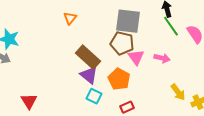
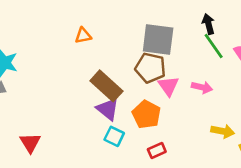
orange triangle: (70, 18) -> (83, 36), turned 40
yellow arrow: (178, 92) -> (223, 131), turned -42

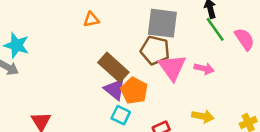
pink triangle: (168, 86) -> (172, 67), size x1.4
orange pentagon: (146, 114) -> (134, 91), moved
yellow arrow: (223, 131) -> (203, 116), moved

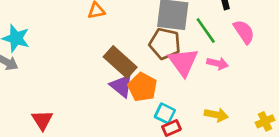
green line: (215, 29) -> (206, 30), moved
pink semicircle: (245, 39) -> (244, 32), moved
cyan square: (121, 115) -> (165, 113), moved

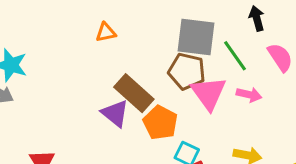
purple triangle: (121, 86) -> (115, 113), moved

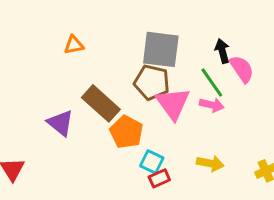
black arrow: (257, 18) -> (222, 51), moved
green line: (235, 56) -> (212, 82), moved
purple triangle: (115, 113) -> (60, 123), moved

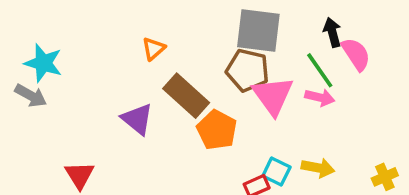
orange triangle: (74, 45) -> (154, 49), moved, turned -30
cyan square: (152, 162) -> (276, 171), moved

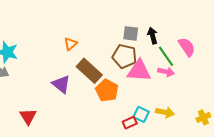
gray square: (258, 31) -> (131, 33), size x0.6
black arrow: (332, 32) -> (153, 36), moved
pink triangle: (273, 96) -> (139, 71), turned -50

